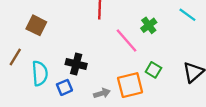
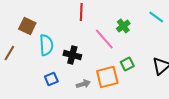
black cross: (76, 64) -> (72, 55), moved
green square: (153, 70) -> (127, 64), turned 32
cyan semicircle: (40, 73) -> (46, 45), moved

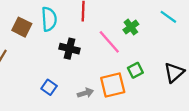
cyan semicircle: (46, 45) -> (49, 19), moved
black cross: (72, 55) -> (70, 49), moved
blue square: (51, 79) -> (49, 87), turned -32

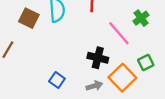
black cross: (70, 49) -> (98, 58), moved
orange square: (113, 85) -> (122, 78), turned -30

